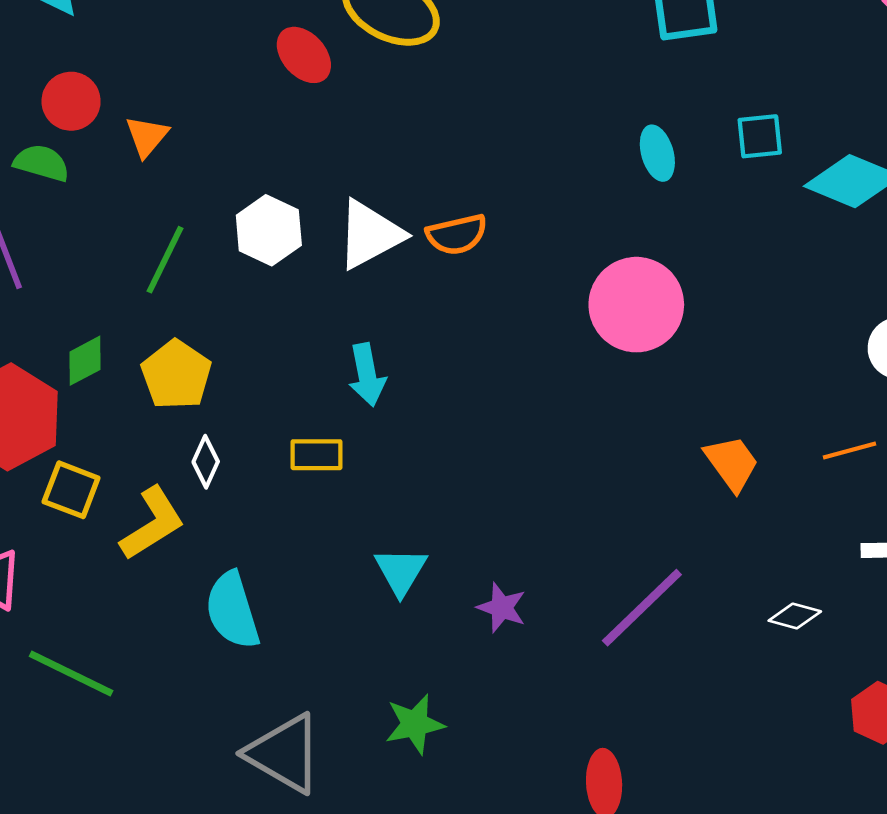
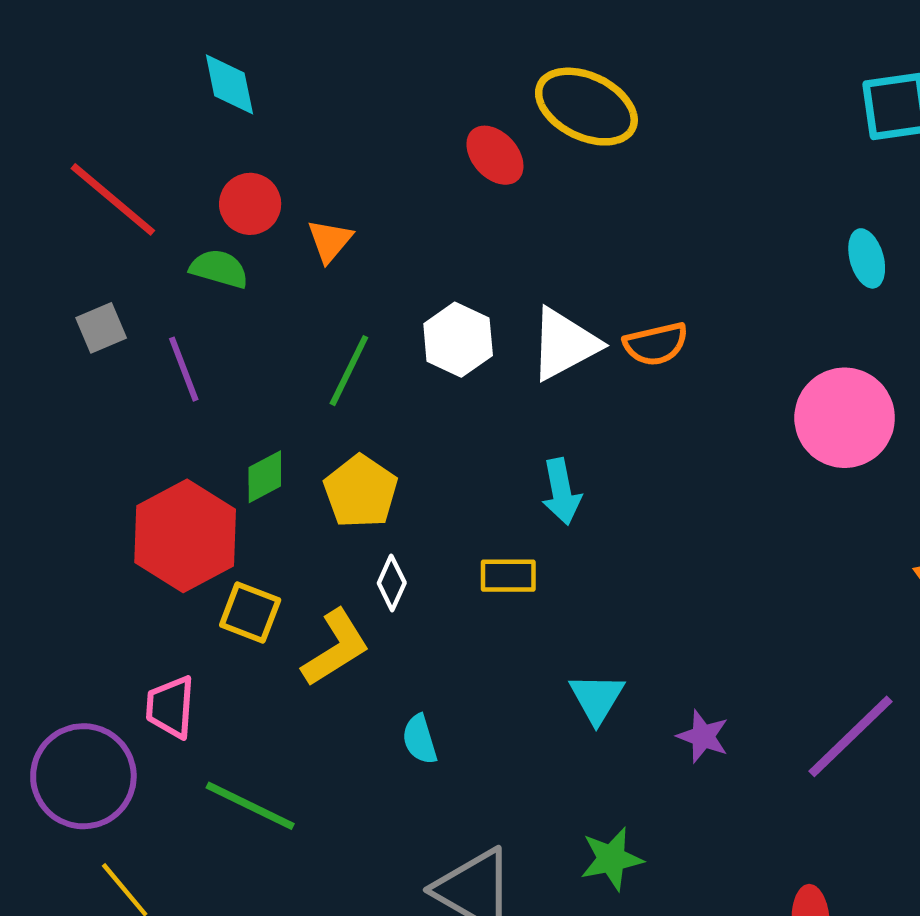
cyan semicircle: (232, 610) -> (420, 739), size x0.6

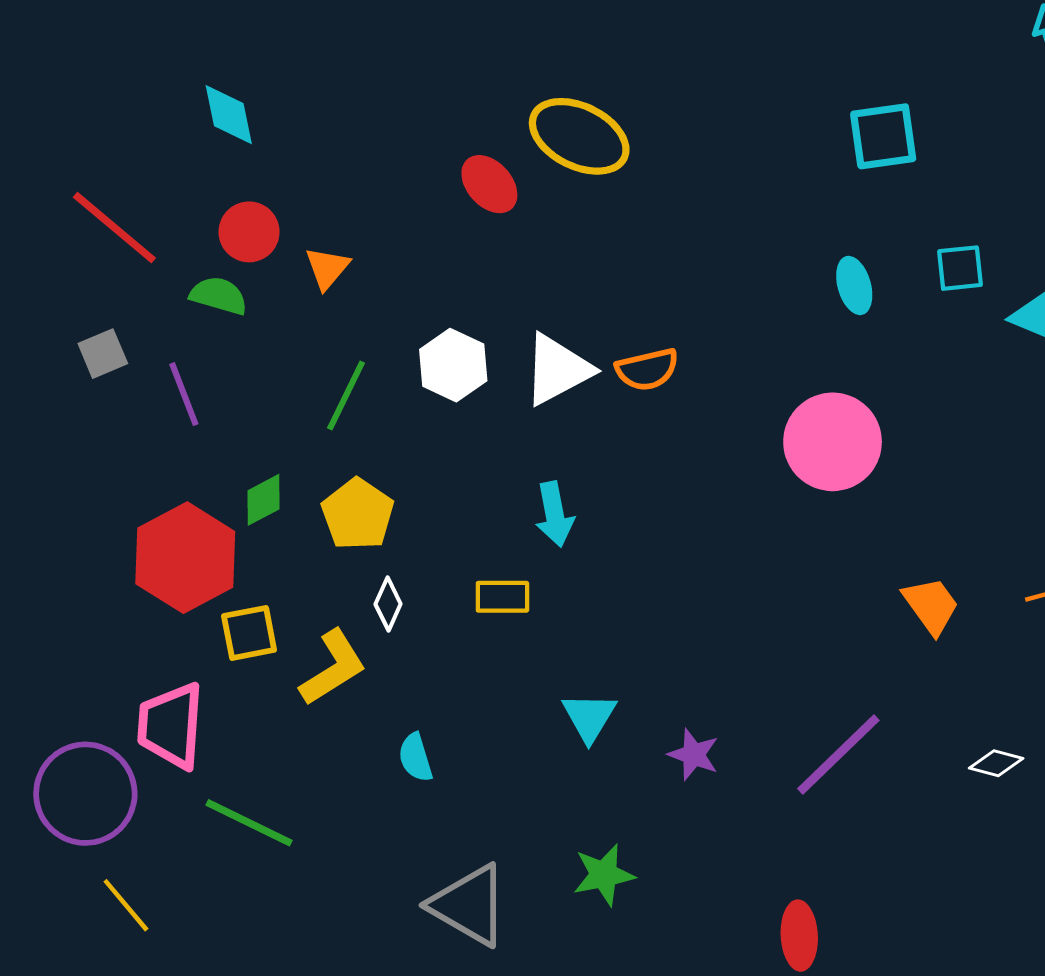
yellow square: (250, 612) -> (249, 633), turned -32
pink trapezoid: (170, 707) -> (171, 726), size x1.4

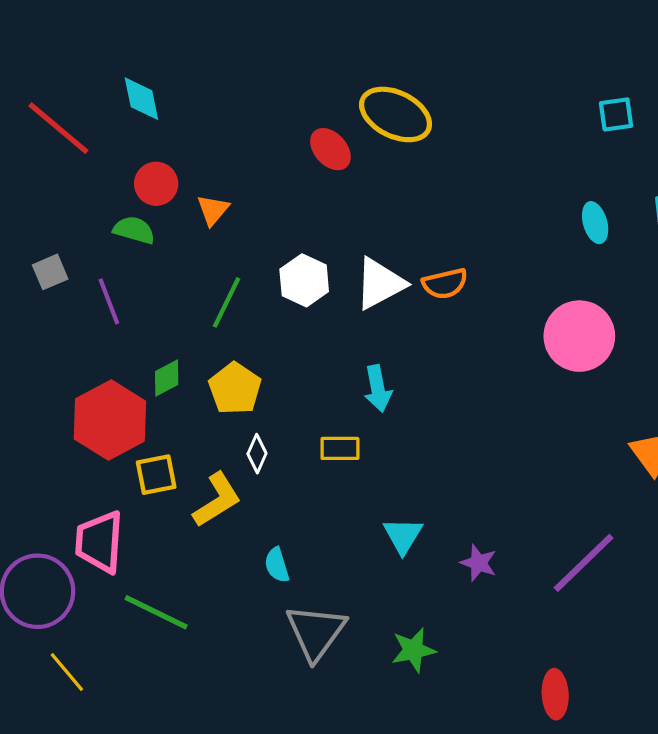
cyan square: (883, 136) -> (616, 114), size x0.7
red line: (114, 228) -> (58, 128), moved
gray triangle: (469, 905) -> (316, 632), moved, turned 36

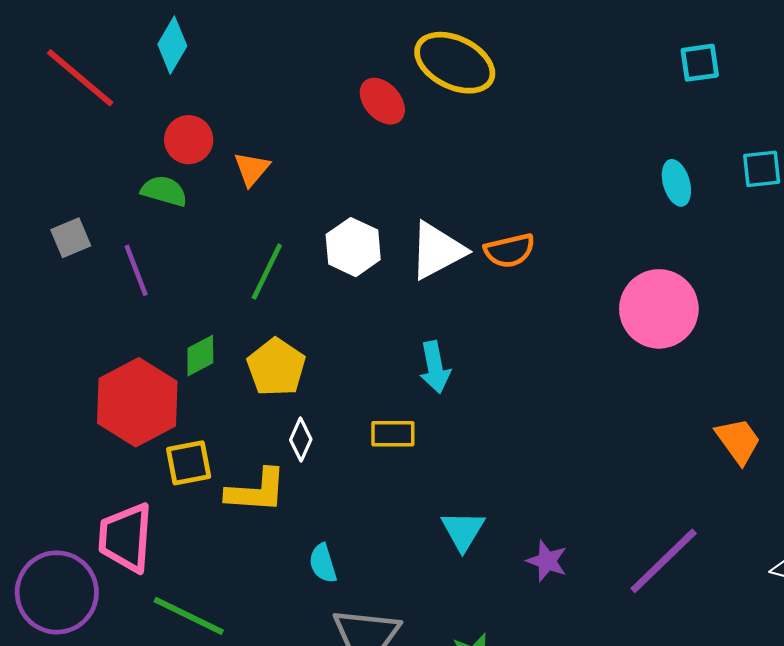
cyan diamond: (141, 99) -> (172, 45), turned 42
yellow L-shape: (217, 500) -> (256, 491), turned 36

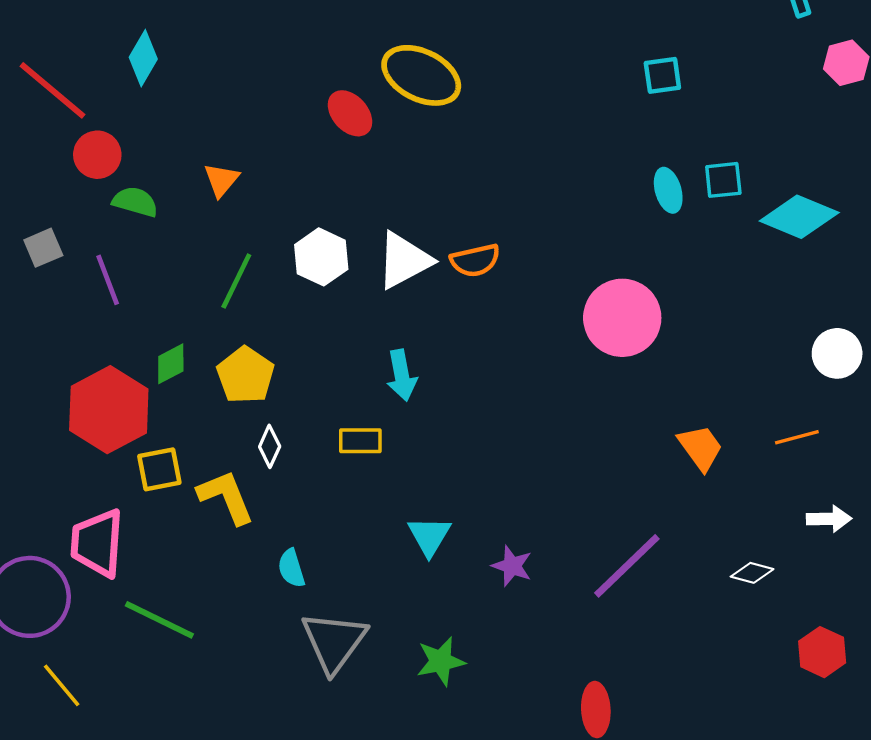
red circle: (189, 140) -> (97, 155), moved
cyan ellipse: (676, 183) -> (668, 190), moved
yellow L-shape: (256, 491) -> (226, 497), turned -116

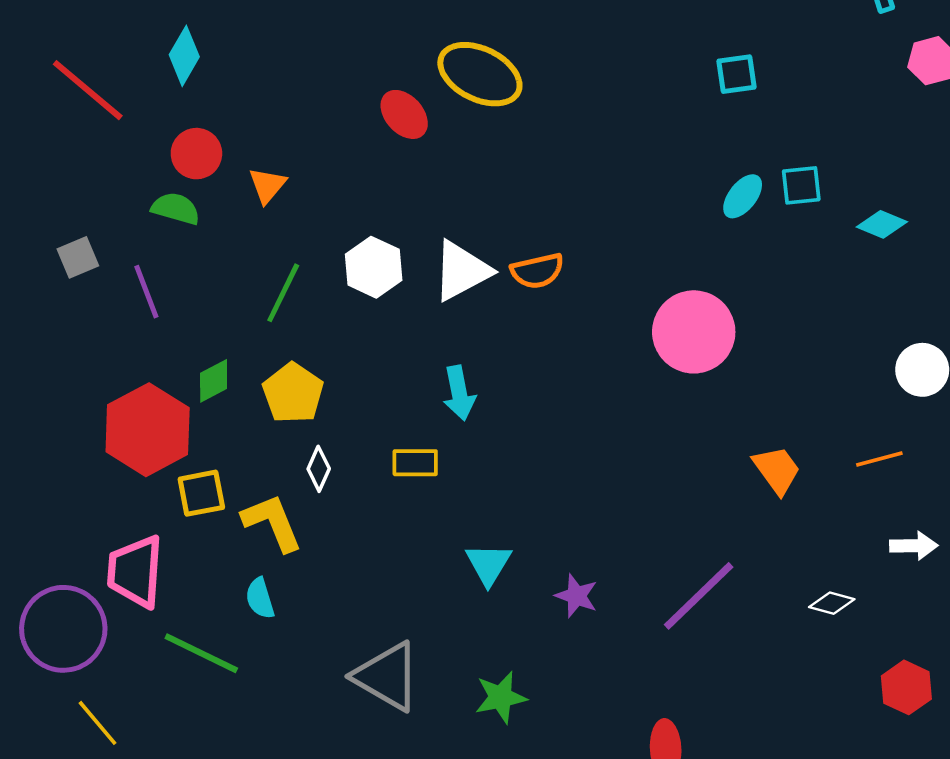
red circle: (97, 155) -> (196, 154), moved
cyan ellipse: (668, 190) -> (743, 196), turned 54
cyan diamond: (799, 217) -> (882, 224), size x0.6
cyan semicircle: (291, 568) -> (260, 598), moved
gray triangle: (334, 642) -> (387, 676), turned -36

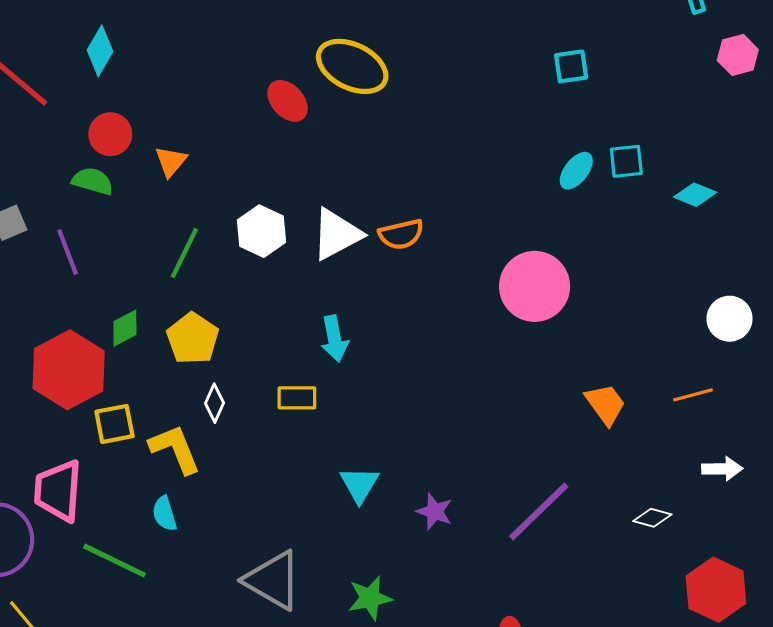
red hexagon: (906, 687) -> (716, 590), size x1.4

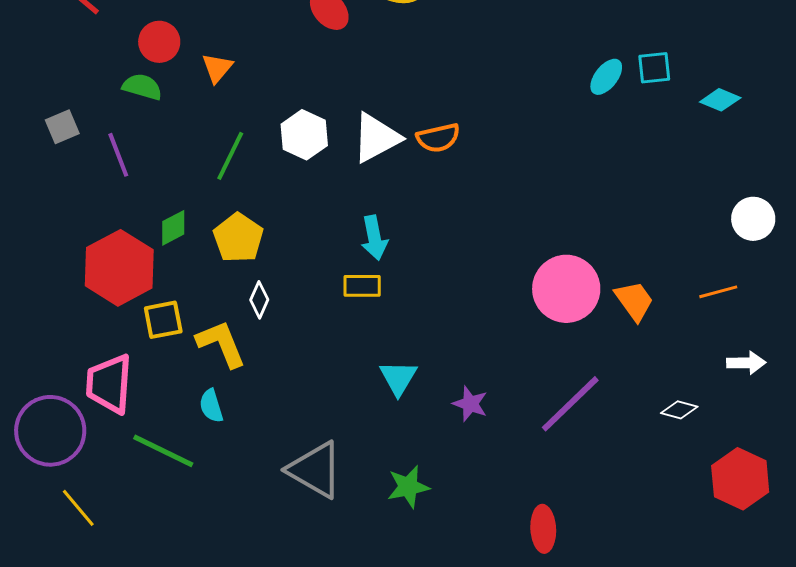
pink circle: (535, 286) -> (566, 289), moved
yellow rectangle: (297, 398) -> (362, 286), moved

